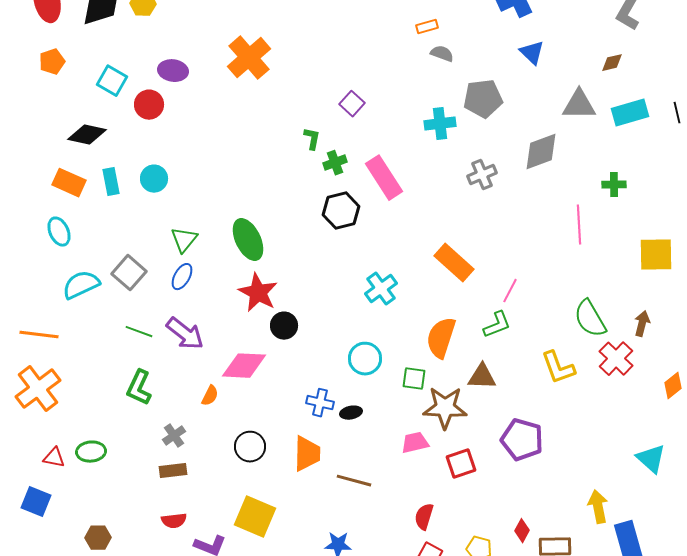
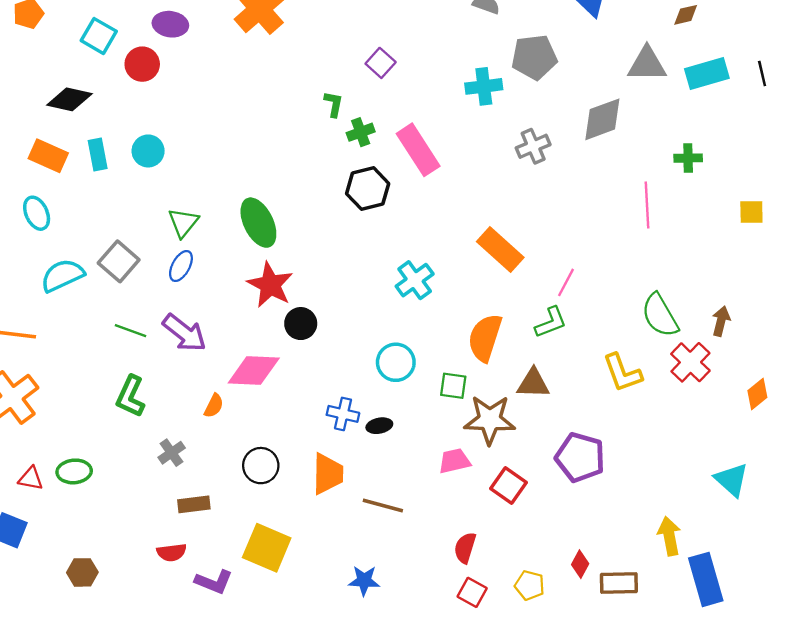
yellow square: (656, 255) -> (751, 212), moved, size x0.6
red square: (461, 464) -> (508, 486), turned -36
brown rectangle: (173, 471) -> (194, 504), moved

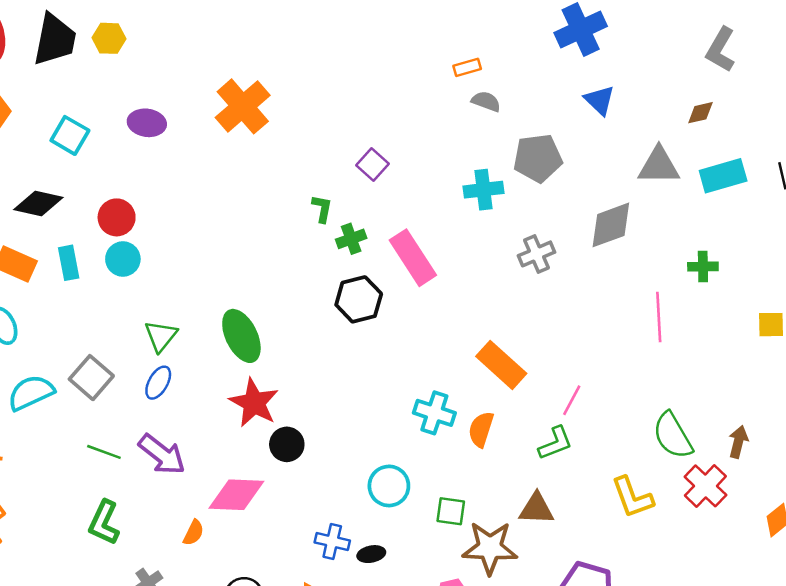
red circle: (142, 64) -> (117, 217), moved
cyan cross: (415, 280) -> (434, 413), moved, turned -36
orange semicircle: (485, 338) -> (481, 429), moved, size x0.7

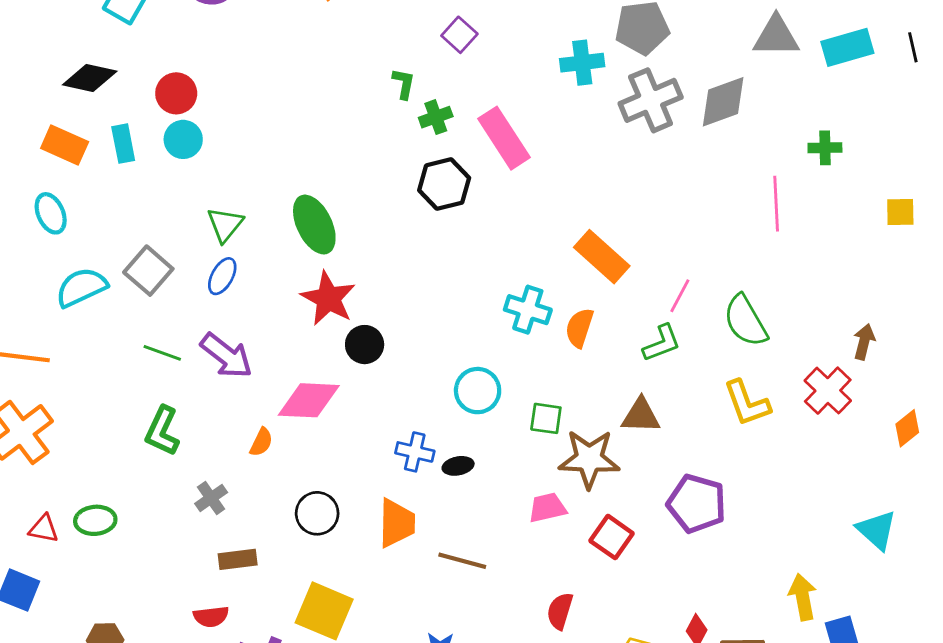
gray cross: (536, 254) -> (651, 100), moved, size x1.5
green semicircle: (673, 436) -> (745, 321), moved

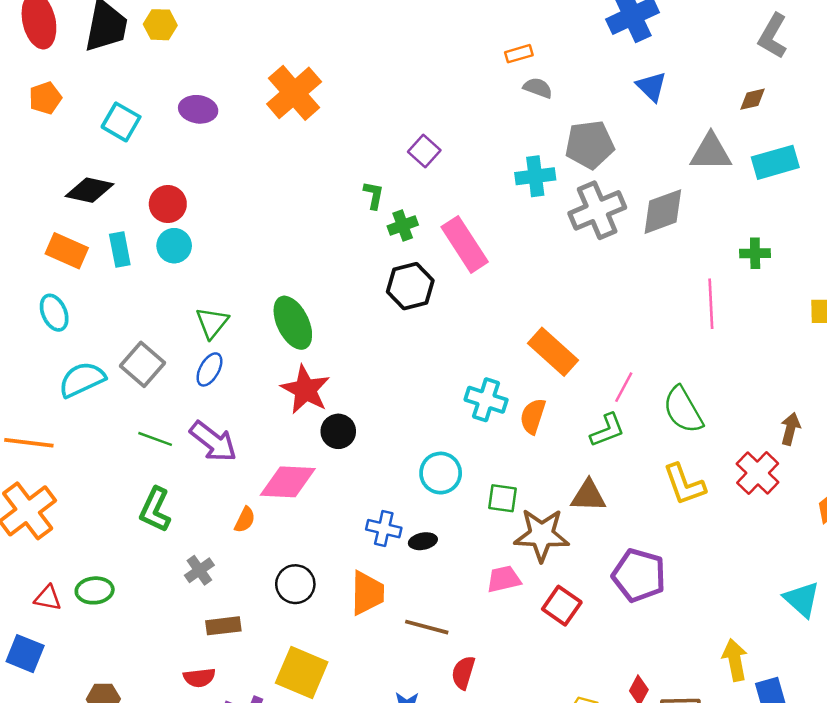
red semicircle: (560, 611) -> (463, 673), moved

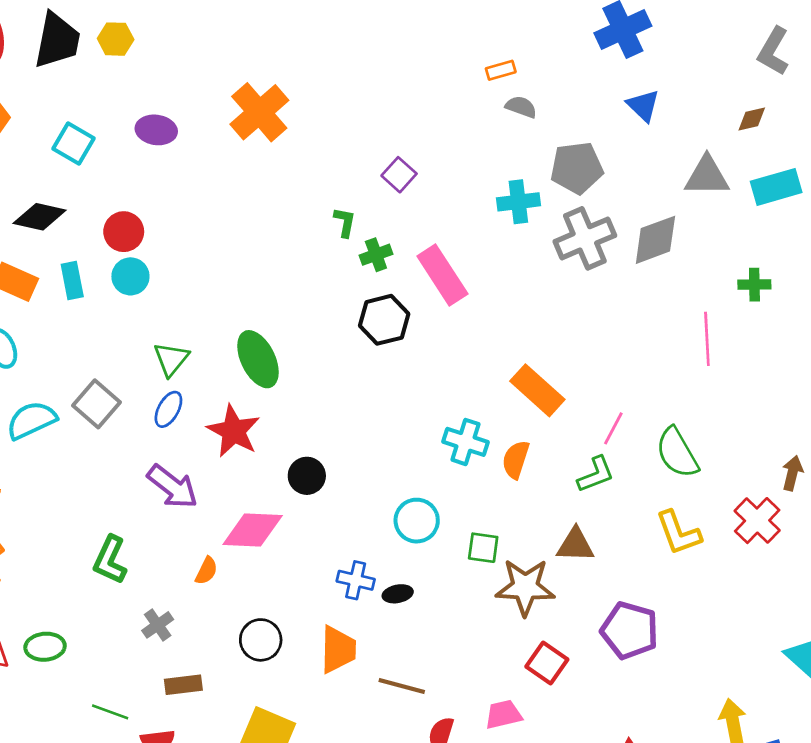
red star: (305, 390) -> (234, 431), moved
green line: (155, 439) -> (110, 712), moved
pink trapezoid: (504, 579) -> (503, 715), moved

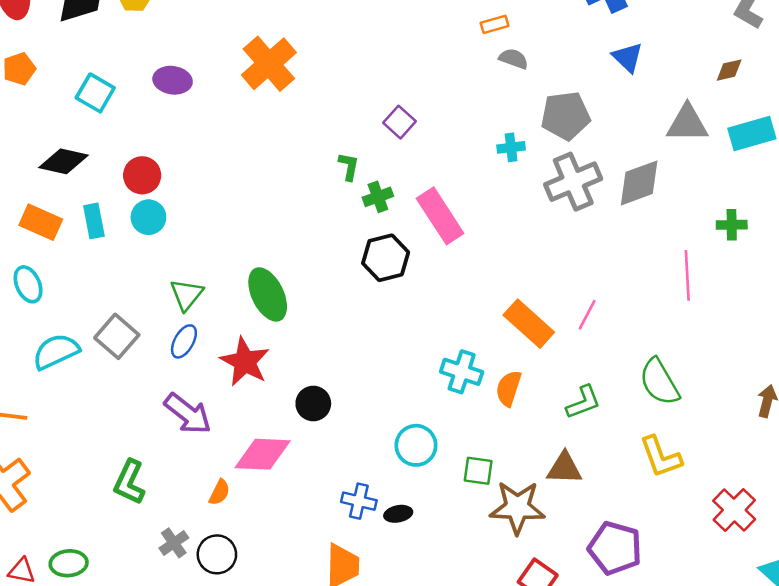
cyan cross: (518, 202) -> (511, 147), size x0.7
pink line: (613, 428) -> (587, 315), moved
red cross: (757, 521) -> (734, 510), moved
black circle: (261, 640) -> (217, 554), moved

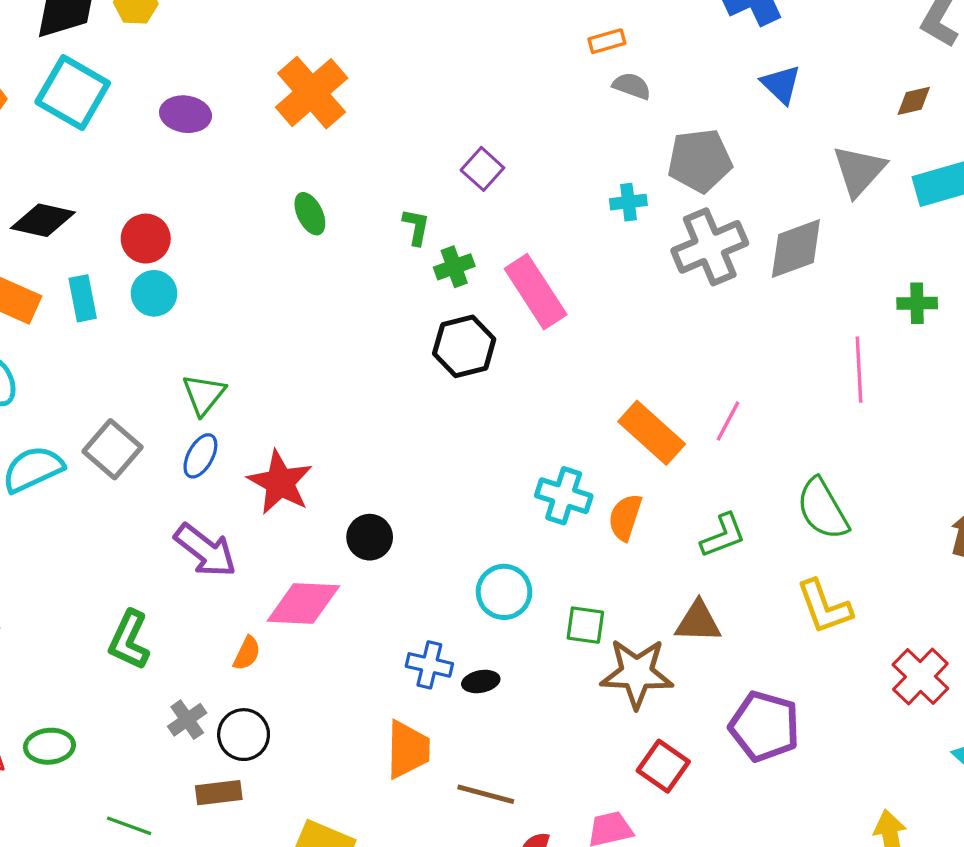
cyan square: (95, 93) -> (73, 93), moved, size x1.4
gray triangle: (687, 123) -> (859, 171), turned -48
green ellipse: (268, 294) -> (310, 214), moved, size x0.6

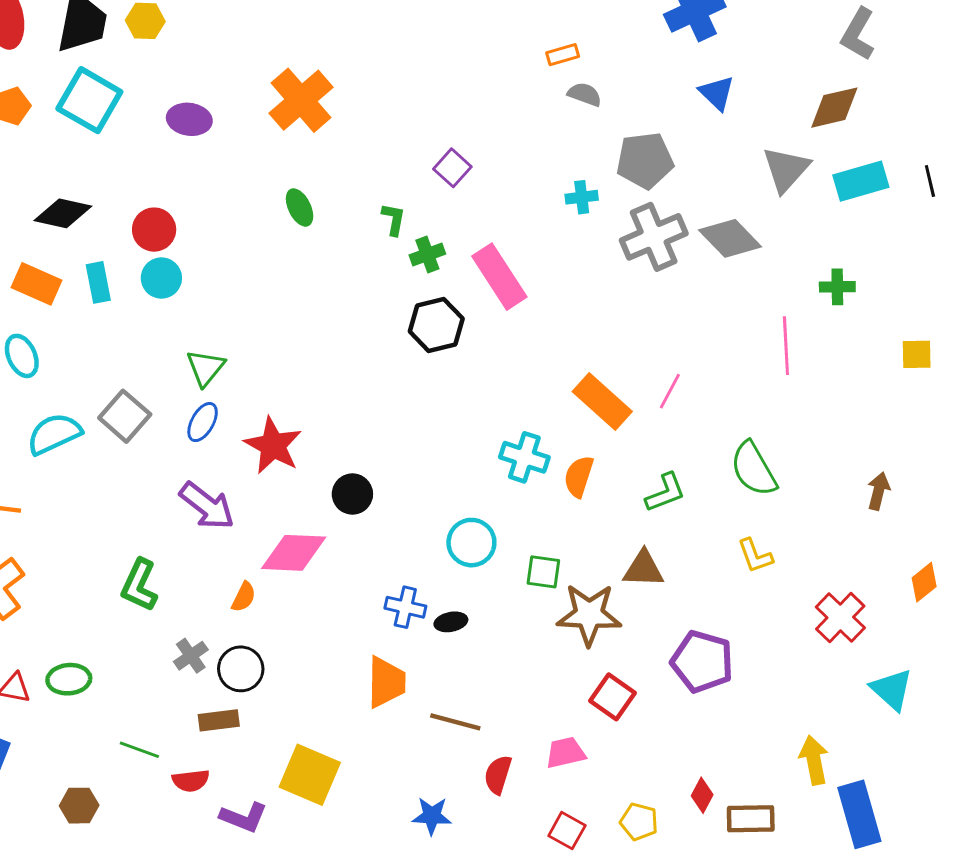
brown diamond: (914, 101) -> (834, 108), size x1.6
gray diamond: (796, 249) -> (730, 238), turned 66
yellow L-shape: (824, 607) -> (755, 556), size x0.7

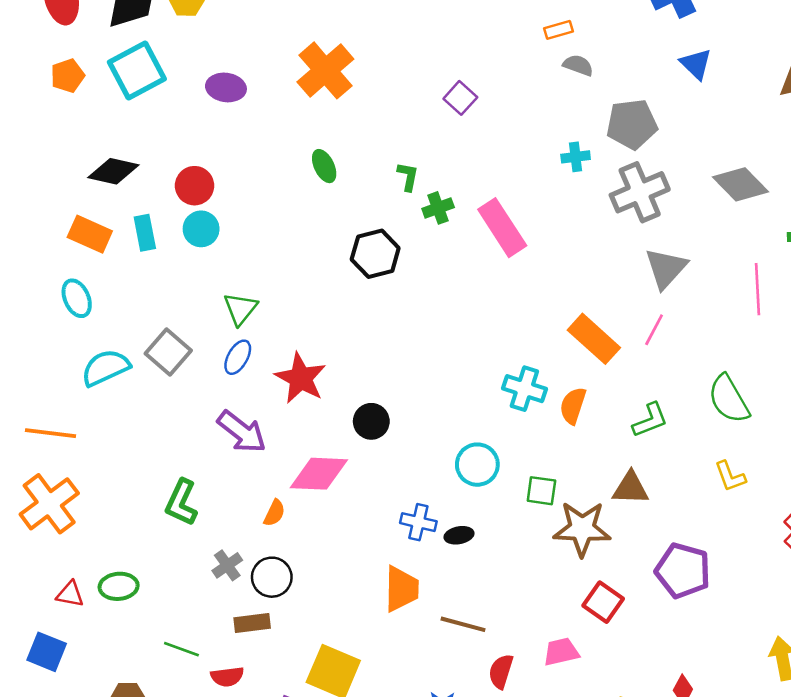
cyan square: (89, 100) -> (137, 70), turned 32
purple square: (452, 168) -> (460, 98), moved
gray triangle: (786, 169) -> (666, 268), moved
gray diamond: (730, 238) -> (741, 184), moved
black hexagon: (436, 325) -> (375, 254), moved

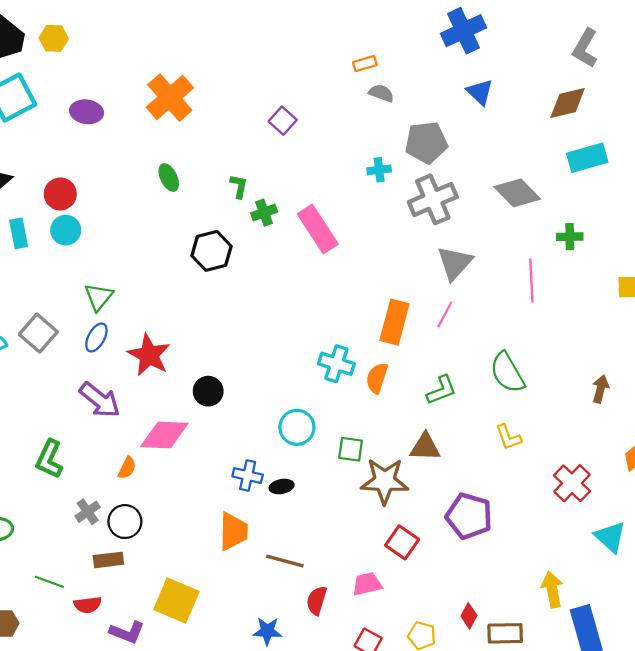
orange rectangle: (594, 339) -> (394, 322), turned 63

